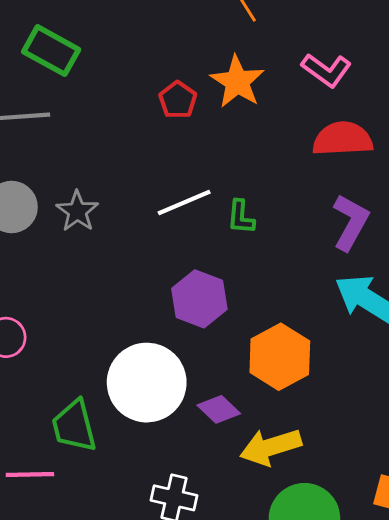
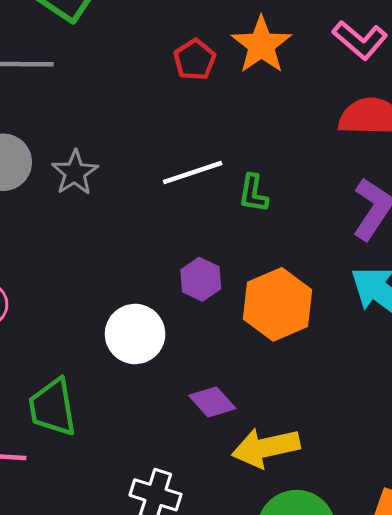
purple hexagon: (199, 299) -> (201, 279), size x0.7
orange hexagon: (280, 357) -> (278, 304), moved
white circle: (147, 383) -> (135, 334), moved, size x0.7

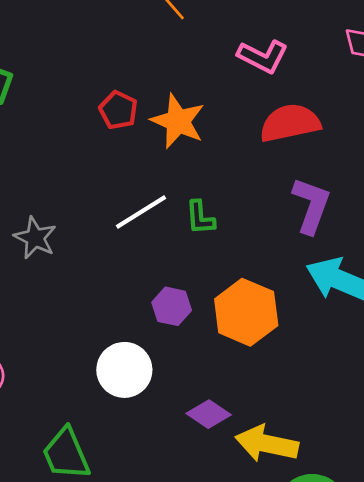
orange star: (261, 45) -> (178, 121), moved
yellow arrow: (266, 448) -> (267, 444), turned 38

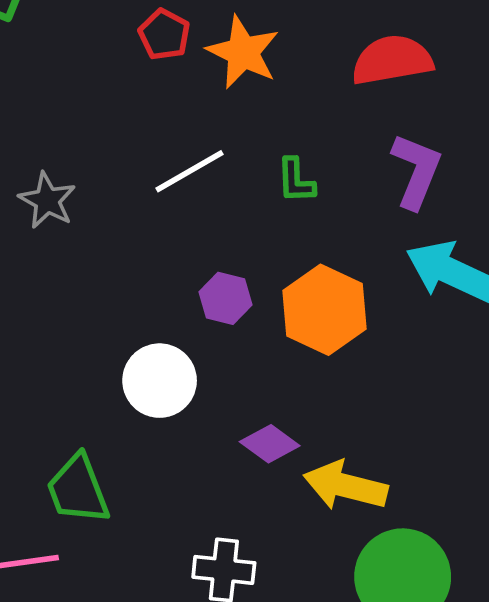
green L-shape: (200, 218) -> (296, 181), moved

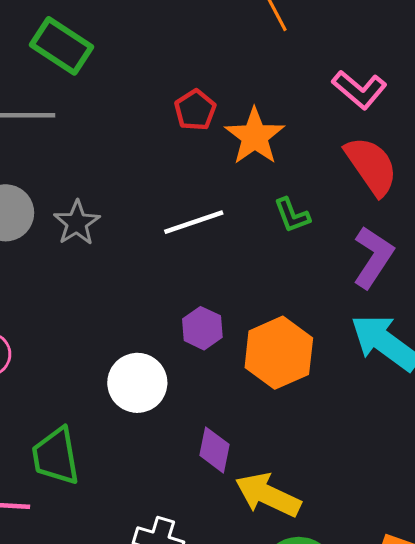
red semicircle: (392, 60) -> (371, 166), turned 54
green L-shape: (296, 181) -> (292, 215), moved, turned -30
purple diamond: (270, 444) -> (214, 450), turned 54

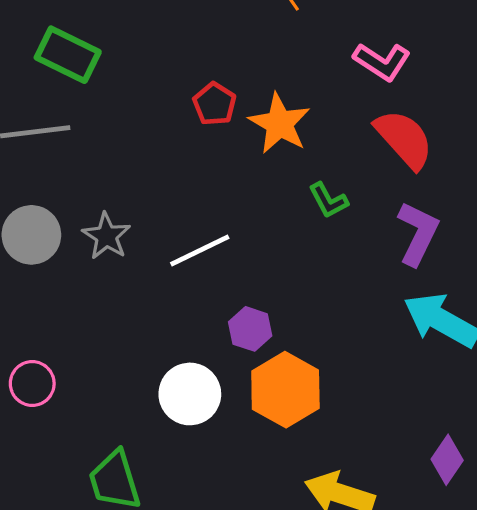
white line: (194, 222) -> (200, 250), moved
orange hexagon: (279, 353) -> (285, 390), moved
purple diamond: (214, 450) -> (447, 460), moved, turned 30

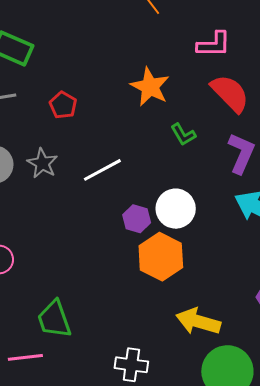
pink L-shape: (382, 62) -> (214, 44), turned -30
red pentagon: (215, 104) -> (63, 105), moved
white circle: (190, 394) -> (176, 209), moved

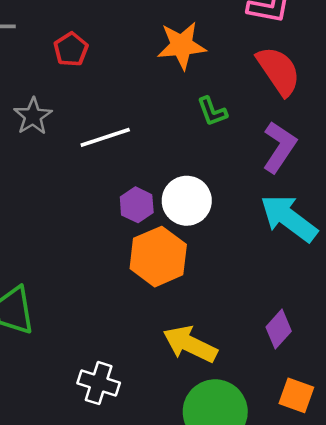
orange star: (150, 87) -> (182, 45), turned 30

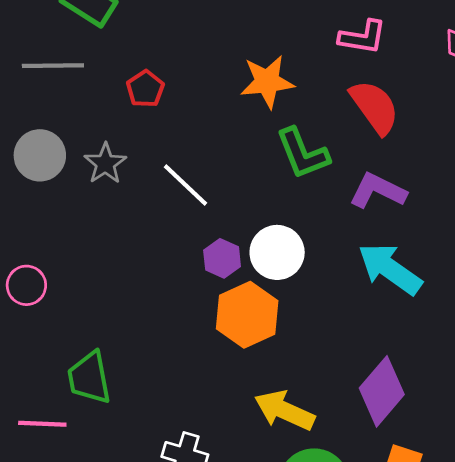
green L-shape: (212, 111) -> (303, 153), size x1.6
white line: (105, 137) -> (186, 185), turned 63
purple L-shape: (279, 147) -> (378, 191), turned -96
purple diamond: (279, 329) -> (382, 391), size x1.6

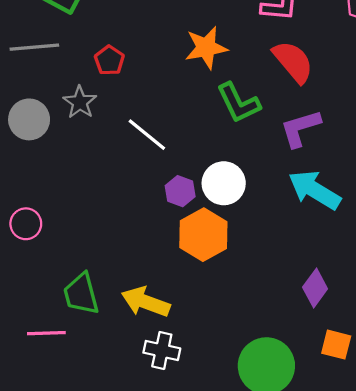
gray star: (105, 164) -> (80, 102), moved
purple L-shape: (378, 191) -> (300, 128), turned -39
purple diamond: (382, 391) -> (315, 288), size x0.7
yellow arrow: (285, 410) -> (146, 302), moved

